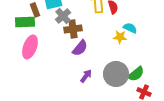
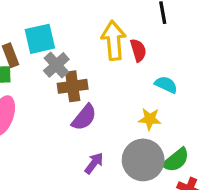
yellow star: (120, 37) -> (150, 119), moved

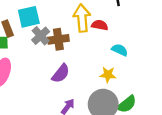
red semicircle: (138, 50) -> (100, 25), turned -63
brown cross: (73, 86) -> (58, 39), moved

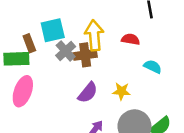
yellow arrow: (82, 18) -> (94, 35), moved
yellow star: (108, 75) -> (121, 91), moved

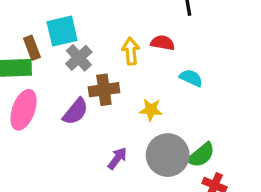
yellow arrow: (94, 35) -> (131, 51), moved, size x0.7
brown cross: (85, 55) -> (104, 90), moved
purple semicircle: (88, 93) -> (75, 111), moved

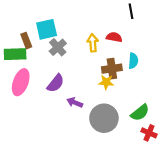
cyan semicircle: (191, 78) -> (133, 61), turned 70
brown cross: (104, 90) -> (112, 69), moved
gray circle: (168, 155) -> (104, 118), moved
purple arrow: (117, 158) -> (75, 102), moved, turned -105

